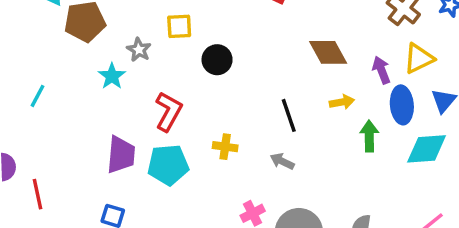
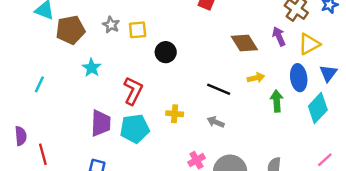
gray star: (139, 50) -> (111, 25), moved
purple arrow: (381, 70) -> (279, 36), moved
black line: (289, 115) -> (219, 89), turned -45
cyan diamond: (427, 149) -> (318, 108), turned -40

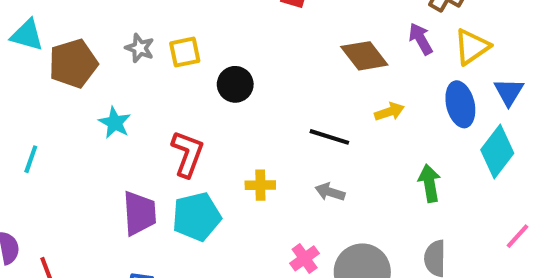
green arrow: (277, 101) -> (429, 183), moved

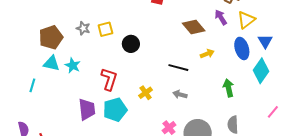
cyan triangle: (27, 35) -> (51, 63), moved
yellow cross: (260, 185) -> (146, 93), turned -32

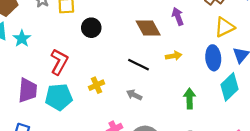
purple arrow: (221, 17) -> (178, 16), moved
brown diamond: (194, 27) -> (148, 28), moved

